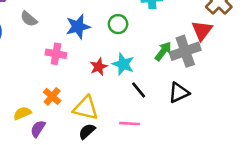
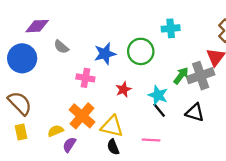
green circle: (118, 24) -> (141, 51), size x1.5
cyan star: (123, 64) -> (158, 95), moved
black triangle: (179, 93) -> (195, 112), turned 42
orange cross: (52, 96) -> (82, 116), size x1.6
black semicircle: (87, 131) -> (113, 147), turned -70

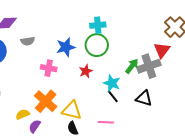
cyan cross: (171, 28) -> (98, 25), moved
gray semicircle: (61, 47) -> (28, 41), turned -48
red star: (123, 89) -> (86, 71), moved

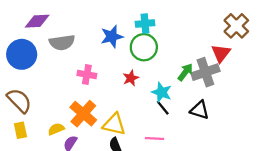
gray semicircle: (28, 41) -> (62, 42), size x1.5
blue star: (66, 47) -> (112, 37), moved

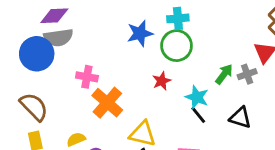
gray semicircle: (62, 42) -> (58, 37), moved
gray cross: (205, 72) -> (247, 74), size x0.6
pink cross: (87, 74) -> (87, 77), moved
orange cross: (83, 114) -> (107, 103), moved

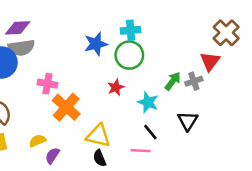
black line: (198, 115) -> (150, 132), moved
black triangle: (240, 118) -> (188, 121), turned 45

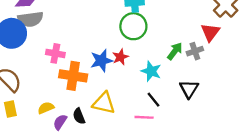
blue star: (96, 44) -> (101, 61), moved
orange cross: (66, 107) -> (73, 76), turned -32
black semicircle: (100, 158) -> (79, 116), moved

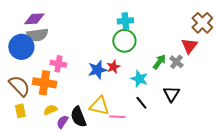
gray cross: (195, 51) -> (176, 62), turned -32
orange cross: (73, 76) -> (44, 83), moved
black semicircle: (79, 116) -> (78, 117), size x1.5
pink line: (144, 117) -> (117, 117), moved

